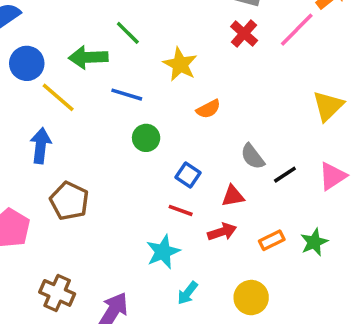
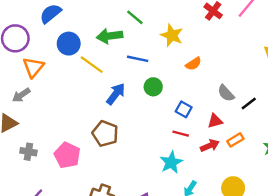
blue arrow: (41, 146) -> (116, 94), moved, turned 35
orange rectangle: (272, 240) -> (235, 140), moved

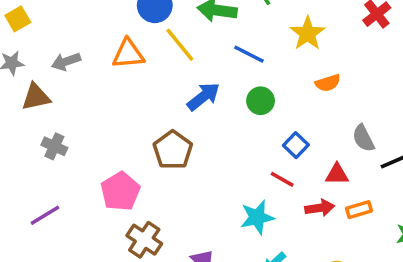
orange triangle: (33, 67) -> (128, 54), moved, turned 30
pink pentagon: (67, 155) -> (120, 191), moved

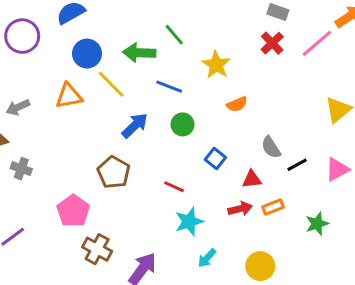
gray cross: (54, 146) -> (21, 169), moved
red line: (282, 179) -> (174, 187), moved

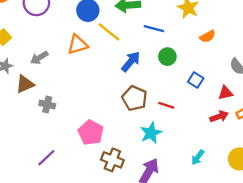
brown pentagon: (114, 172) -> (135, 98), moved
cyan star: (189, 222) -> (151, 133), moved

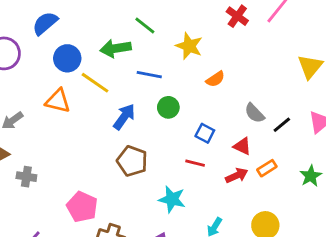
orange triangle: (78, 45) -> (58, 101), turned 35
red triangle: (225, 93) -> (242, 146), turned 42
red line: (166, 105) -> (195, 163), moved
cyan star: (151, 133) -> (172, 199), moved, turned -30

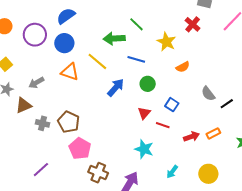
red cross: (237, 16) -> (193, 24), moved
blue circle: (67, 58) -> (64, 43), moved
red triangle: (242, 146) -> (144, 113), moved, turned 40
brown pentagon: (132, 161) -> (68, 122), moved

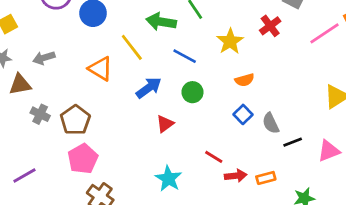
orange triangle: (70, 72) -> (100, 69), moved
blue square: (172, 105) -> (243, 114), moved
red triangle: (144, 113) -> (165, 124), moved
red line: (163, 125) -> (214, 157), moved

